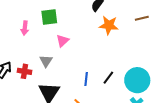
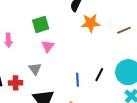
green square: (49, 17) -> (41, 25), moved
brown line: (142, 18) -> (124, 30), moved

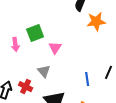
green square: (41, 25) -> (35, 33), moved
red cross: (16, 83) -> (26, 87), turned 32

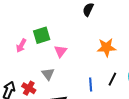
orange star: (96, 21) -> (106, 47), moved
pink arrow: (15, 44) -> (21, 46), turned 32

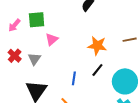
black line: (112, 79) -> (97, 70), moved
red cross: (29, 88) -> (15, 56), moved

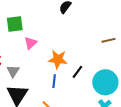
orange star: (97, 46) -> (58, 59), moved
gray triangle: (34, 59) -> (13, 71), moved

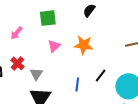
green square: (15, 24) -> (48, 18), moved
orange star: (58, 59) -> (84, 45), moved

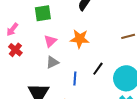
red cross: (18, 63) -> (15, 50), moved
gray triangle: (36, 74) -> (52, 62), moved, turned 32

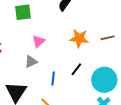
orange star: (80, 39) -> (79, 38), moved
pink triangle: (50, 41) -> (39, 41), moved

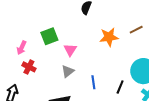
green square: (23, 12) -> (49, 36), moved
black line: (76, 69) -> (120, 87), moved

